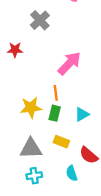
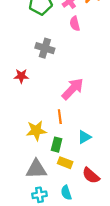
gray cross: (40, 20) -> (45, 48), turned -30
green rectangle: (55, 113) -> (57, 145), moved
cyan semicircle: (72, 173) -> (66, 193), moved

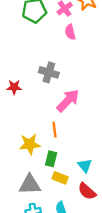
gray cross: (45, 48) -> (49, 72), moved
cyan triangle: (84, 137) -> (85, 166), moved, turned -40

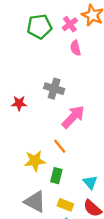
orange line: (54, 130) -> (60, 146), turned -32
yellow rectangle: (60, 178) -> (65, 205), moved
gray triangle: (30, 185) -> (35, 202), turned 30

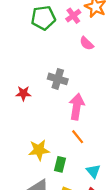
pink semicircle: (76, 48) -> (87, 43), moved, turned -32
pink arrow: (73, 117) -> (77, 107), turned -35
orange line: (60, 146) -> (78, 137), moved

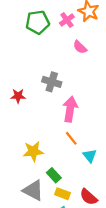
green rectangle: (60, 164) -> (54, 175), moved, turned -56
cyan triangle: (93, 171) -> (90, 156), moved

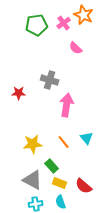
orange line: (71, 138) -> (64, 142), moved
cyan triangle: (90, 156) -> (87, 138), moved

